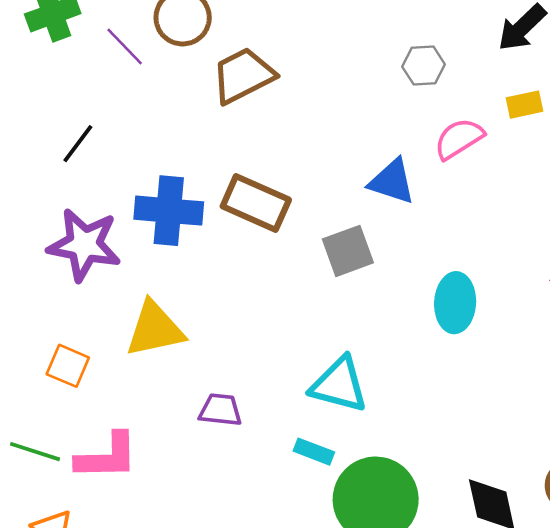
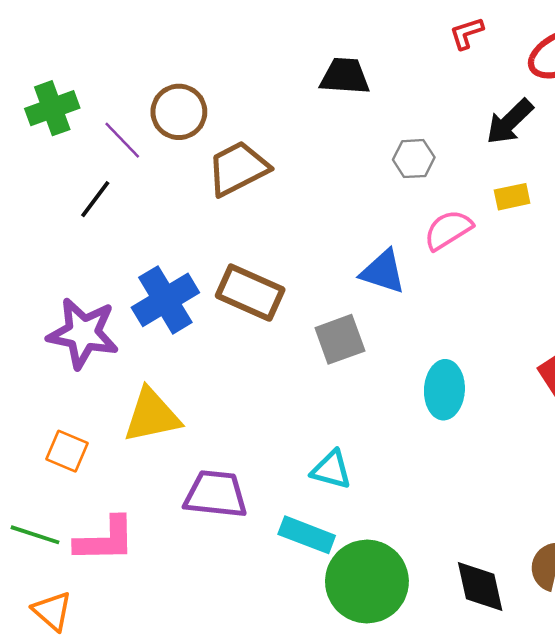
black line: (78, 144) -> (95, 199), moved
blue cross: (169, 211) -> (165, 300), turned -36
cyan triangle: (339, 385) -> (331, 470), size x0.7
purple trapezoid: (220, 410) -> (216, 494), size x1.5
cyan rectangle: (314, 452) -> (307, 535), size x1.4

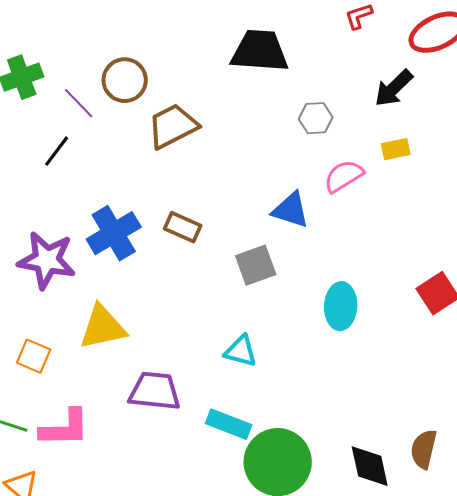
black trapezoid: (345, 76) -> (260, 51), size x1.4
brown rectangle: (250, 293) -> (183, 227), size x0.7
cyan triangle: (331, 470) -> (241, 351), moved

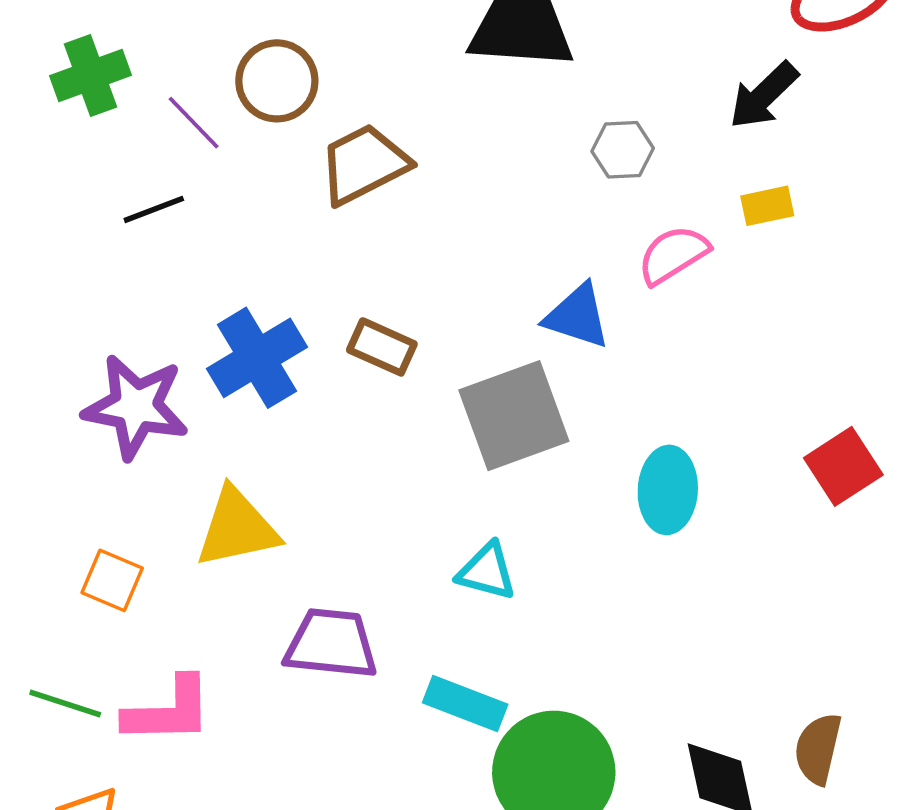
black line: (57, 151) -> (154, 209), turned 32
gray square: (256, 265) -> (514, 416), size x1.5

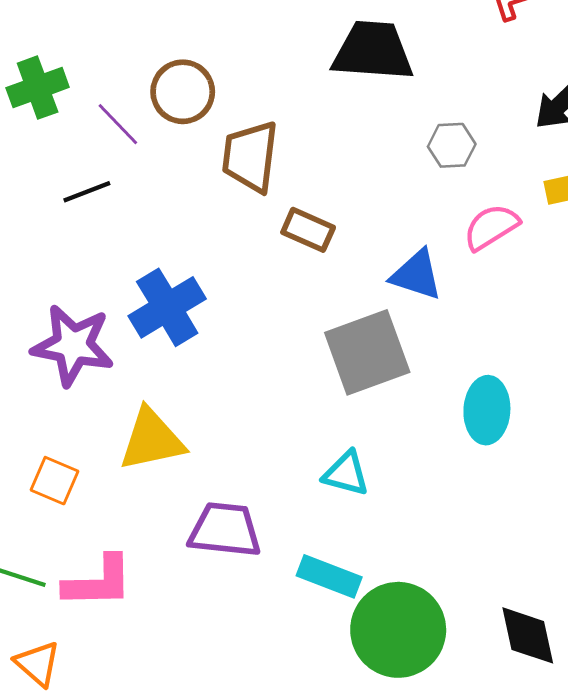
brown trapezoid: (364, 164) -> (250, 157), turned -56
brown rectangle: (382, 347) -> (308, 230), moved

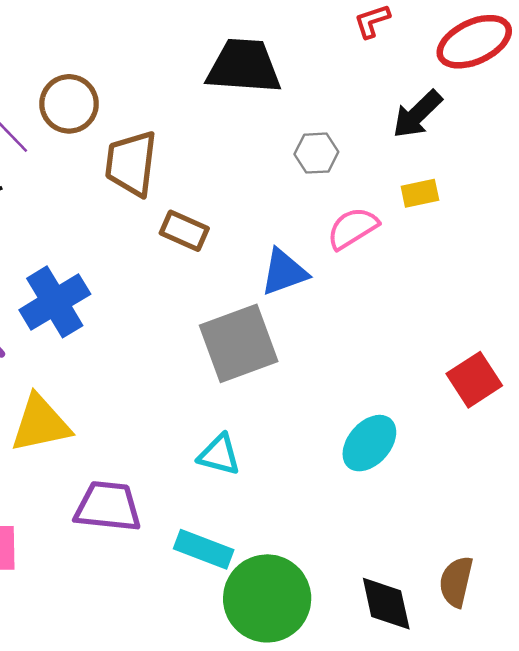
blue triangle: (416, 275) -> (284, 272), turned -38
cyan ellipse: (487, 410) -> (369, 443), moved, turned 38

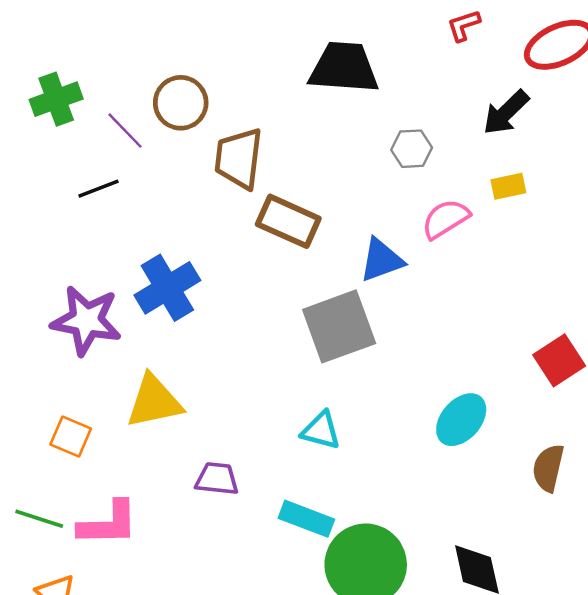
brown rectangle: (184, 231) -> (288, 221), size x1.4
purple trapezoid: (108, 507) -> (217, 479), size x0.7
brown semicircle: (456, 582) -> (548, 468), moved

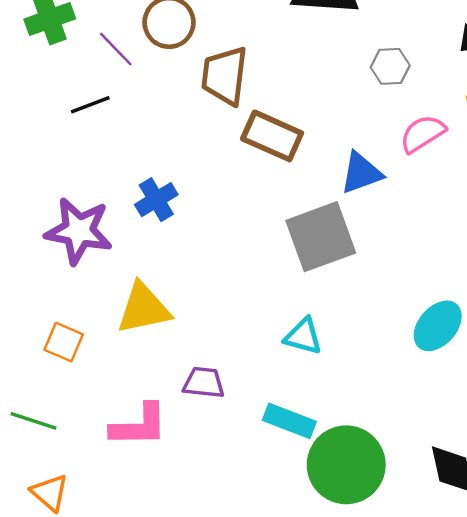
blue cross: (167, 288) -> (156, 200), size x0.7
pink L-shape: (108, 524) -> (139, 425), moved

